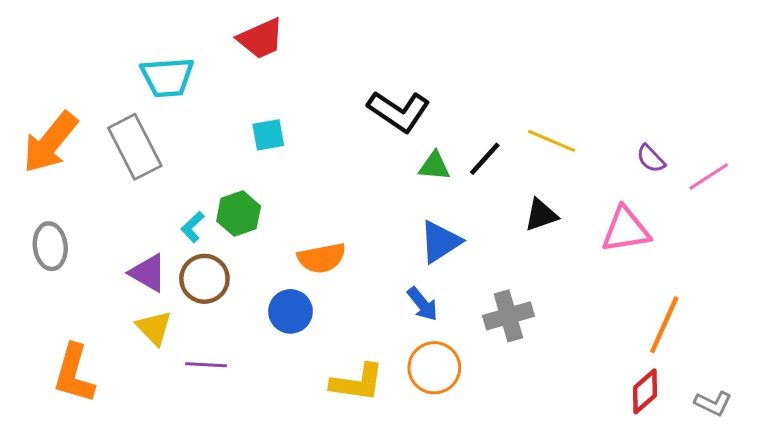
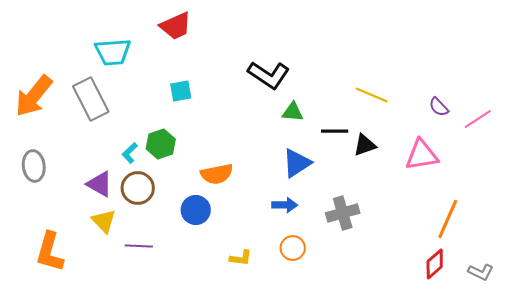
black line: (485, 159) -> (335, 131), moved, turned 48
blue arrow: (422, 304) -> (285, 205), turned -50
orange circle: (434, 368) -> (293, 248), size x0.7
yellow L-shape: (357, 383) -> (241, 258), size x0.6

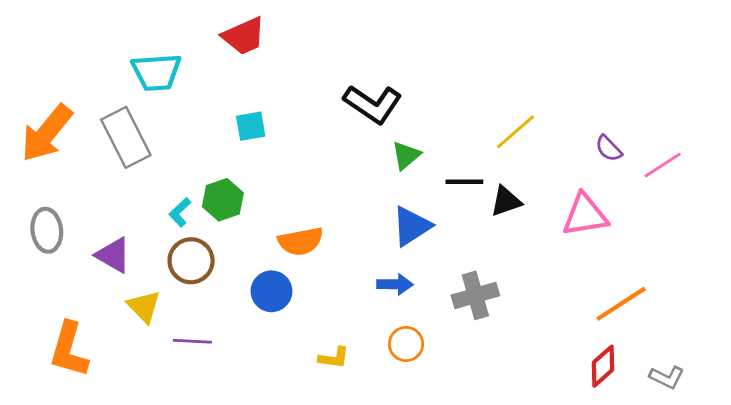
yellow line: (372, 95) -> (516, 132), turned -64
green triangle: (293, 112) -> (406, 155), turned -45
purple triangle: (100, 184) -> (113, 255), moved
orange line: (448, 219) -> (621, 304), turned 33

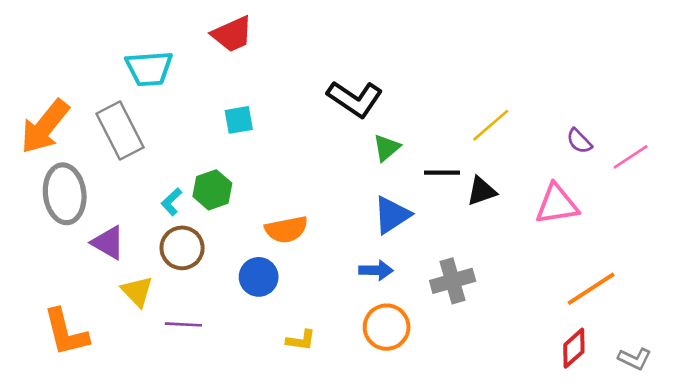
gray ellipse: (47, 230) -> (65, 194), moved, size x1.4
orange circle: (406, 344) -> (387, 327), size x1.4
orange L-shape: (69, 350) -> (66, 332), turned -30
yellow L-shape: (334, 358) -> (301, 340), moved

